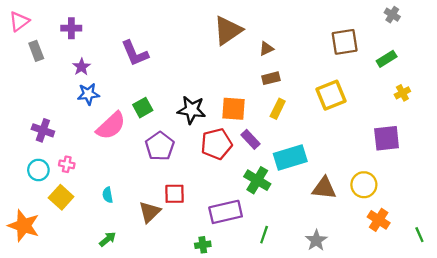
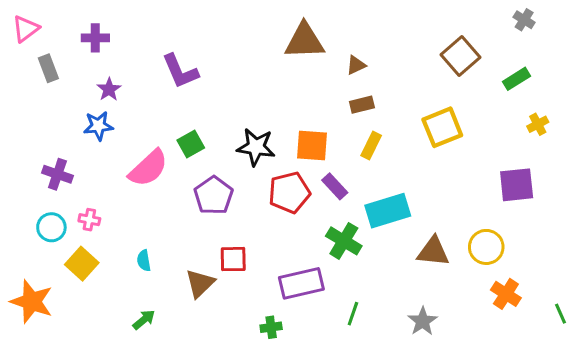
brown triangle: (228, 31) -> (304, 41), turned 32
brown square: (345, 42) -> (460, 56), turned -32
blue star: (88, 94) -> (98, 126), moved

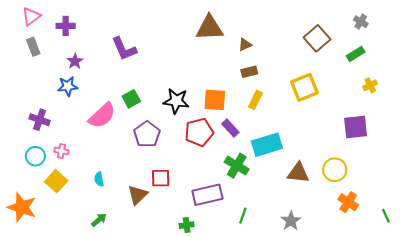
gray cross: (524, 20) -> (361, 22), moved
pink triangle: (26, 29) -> (31, 16), moved

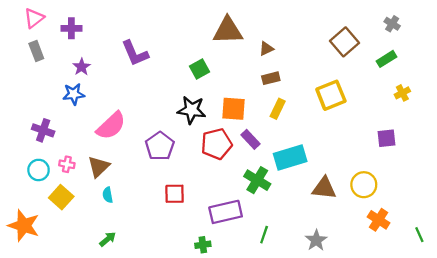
green square: (131, 99) -> (199, 69), moved
purple square: (356, 127) -> (386, 138), size x0.7
brown triangle: (138, 195) -> (99, 167), moved

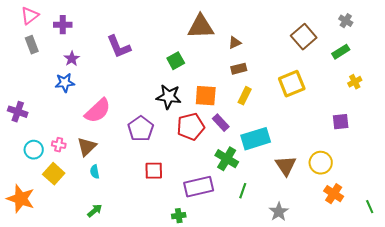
purple cross: (43, 130) -> (18, 112), moved
brown triangle: (324, 188) -> (286, 166), turned 50
green line: (264, 235) -> (243, 191), moved

